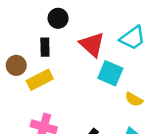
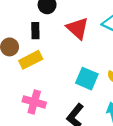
cyan square: (110, 73) -> (87, 79), moved

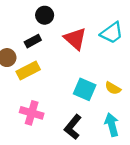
black rectangle: (35, 31) -> (33, 41), turned 63

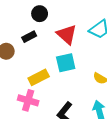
yellow rectangle: (28, 71) -> (39, 77), moved
cyan square: (85, 89) -> (66, 63), moved, turned -36

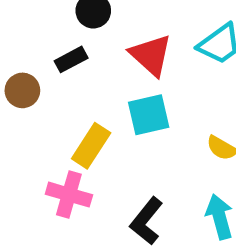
yellow rectangle: (39, 77) -> (91, 146), turned -30

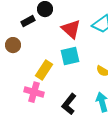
black rectangle: (71, 59) -> (28, 21), moved

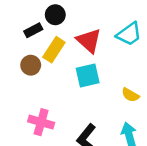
brown circle: (13, 45) -> (31, 65), moved
yellow rectangle: (44, 70) -> (54, 50), moved

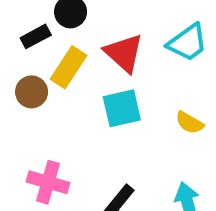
yellow semicircle: (130, 95) -> (190, 123), moved

